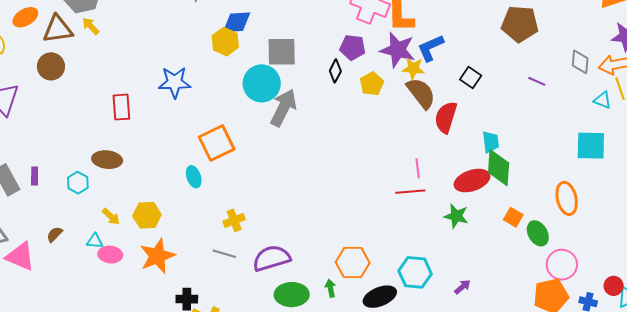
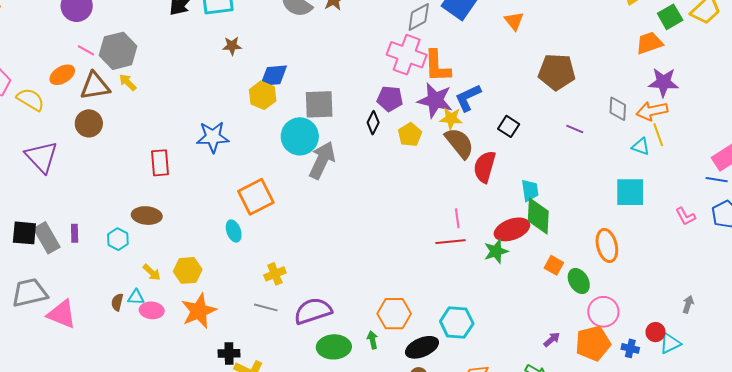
green star: (456, 216) -> (496, 251), moved, turned -30
brown semicircle: (55, 234) -> (117, 302), moved, turned -30
purple arrow: (463, 287) -> (552, 339), moved

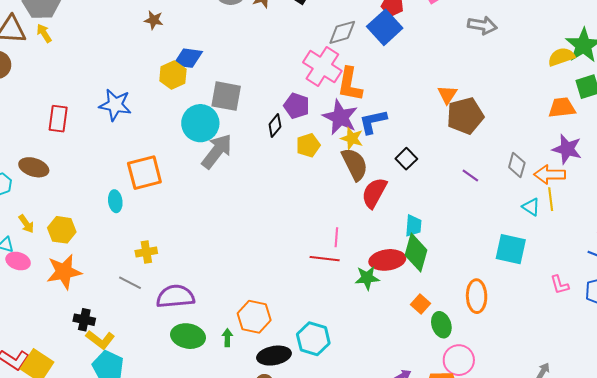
orange triangle: (514, 21) -> (447, 95), moved
brown pentagon: (557, 72) -> (465, 116), turned -30

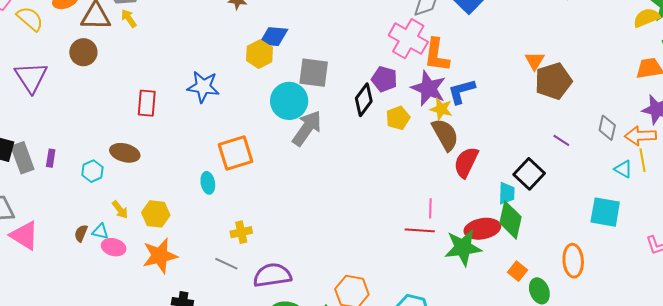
black diamond: (275, 126) -> (364, 100), size x1.4
black square: (406, 159) -> (529, 174), moved, size x1.4
green star: (367, 278) -> (463, 248), size x1.5

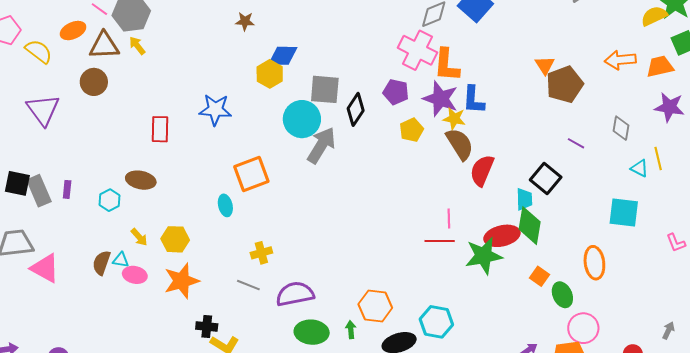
blue L-shape: (461, 91) -> (473, 100), turned -68
black diamond: (364, 100) -> (356, 109), moved
orange arrow: (640, 136) -> (620, 60), moved
brown semicircle: (81, 233) -> (102, 263), size x1.4

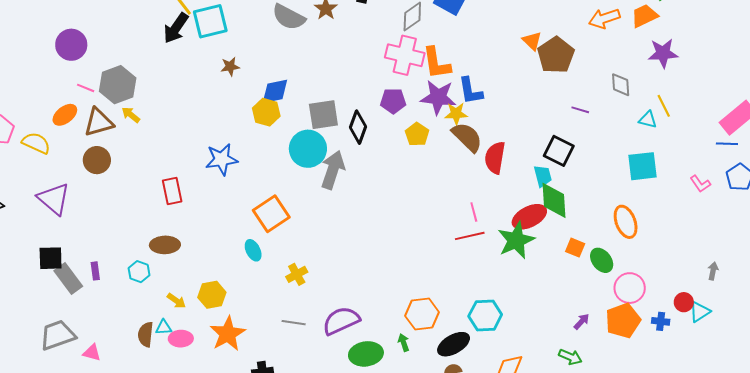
black square: (17, 183) -> (51, 258), moved
yellow cross: (261, 253) -> (297, 274), moved
pink triangle: (45, 268) -> (92, 353), size x0.6

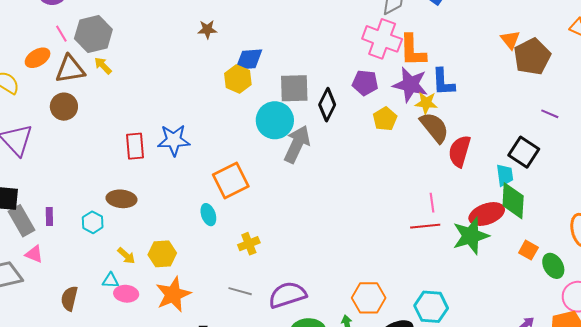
pink line: (86, 88) -> (61, 34), turned 30
blue star: (221, 159) -> (174, 140), moved
brown semicircle: (146, 334) -> (69, 299), moved
pink triangle: (92, 353) -> (34, 254), moved

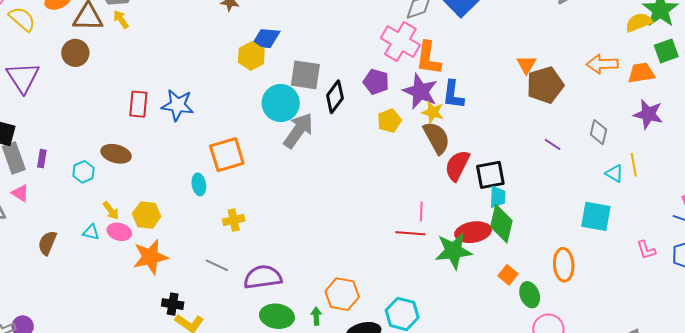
black square: (524, 152) -> (490, 175), moved, turned 36
pink ellipse: (126, 294) -> (119, 232), moved

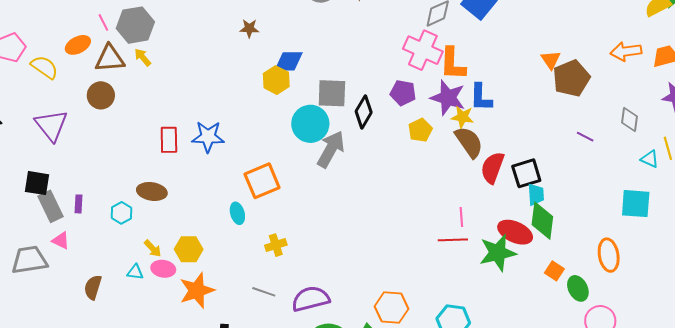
red ellipse: (473, 232) -> (515, 232), turned 40

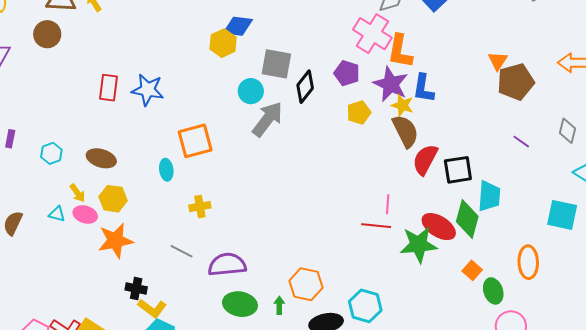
cyan circle: (310, 124) -> (251, 91), size x0.7
brown ellipse: (152, 191) -> (101, 158), moved
cyan trapezoid: (536, 195) -> (489, 196), moved, size x1.4

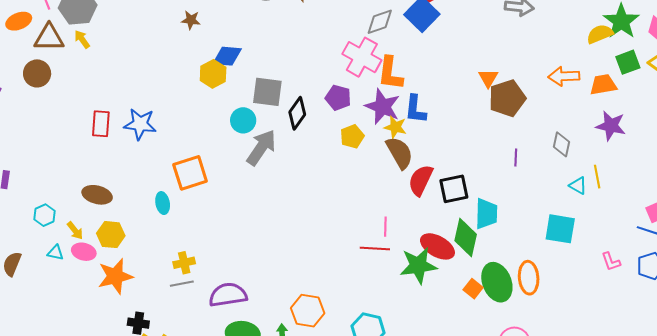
purple line: (521, 142) -> (516, 158), turned 60
cyan hexagon: (51, 153) -> (45, 215), moved
yellow cross: (200, 207) -> (184, 263), moved
gray line: (182, 251) -> (182, 284), turned -35
green ellipse: (493, 291) -> (497, 282), moved, size x1.5

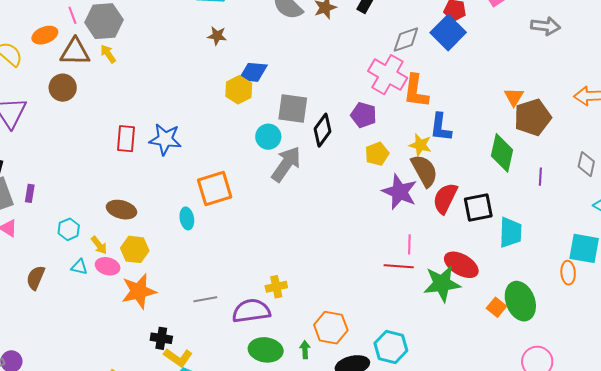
purple star: (382, 107) -> (400, 192), moved
green diamond: (466, 237) -> (502, 153), moved
yellow cross: (184, 263) -> (276, 287), moved
orange ellipse: (529, 278) -> (568, 273), moved, size x0.7

